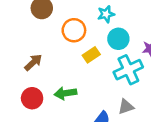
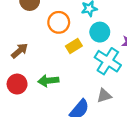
cyan cross: (128, 70) -> (108, 61), turned -35

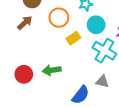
brown arrow: (20, 51) -> (25, 23), moved
gray triangle: (104, 96) -> (102, 82), turned 32

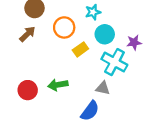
gray triangle: (102, 82) -> (103, 88), moved

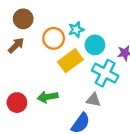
cyan star: (93, 12) -> (76, 30), moved
yellow rectangle: (80, 49) -> (70, 61), size x1.5

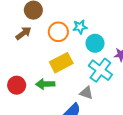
yellow rectangle: (70, 61) -> (61, 63), moved

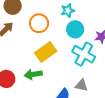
cyan star: (80, 27) -> (68, 11), moved
gray triangle: (86, 93) -> (81, 85), moved

